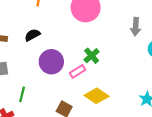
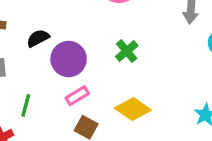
black semicircle: (32, 35) -> (38, 38), moved
pink rectangle: (78, 71) -> (77, 96), moved

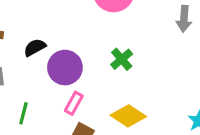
pink rectangle: (77, 96) -> (74, 103), turned -30

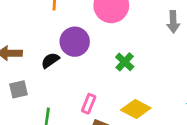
purple circle: (65, 68) -> (75, 42), moved

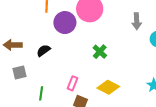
purple circle: (75, 42) -> (65, 23), moved

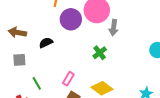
gray arrow: (137, 21) -> (114, 28), moved
green line: (41, 93) -> (37, 83), turned -48

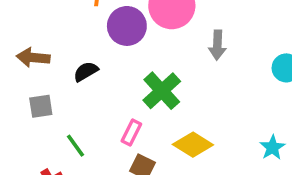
gray arrow: (114, 28) -> (217, 45), moved
green cross: (100, 53) -> (162, 91), moved, size x1.5

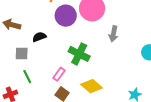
green cross: (162, 91) -> (79, 54), turned -30
gray square: (41, 106) -> (22, 53), moved

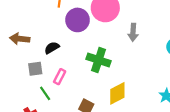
pink rectangle: (59, 74) -> (60, 77), moved
yellow diamond: (92, 86) -> (117, 93), turned -60

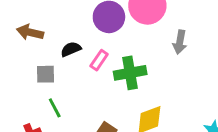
green cross: (99, 60) -> (130, 73), turned -35
pink rectangle: (60, 77) -> (99, 60), moved

